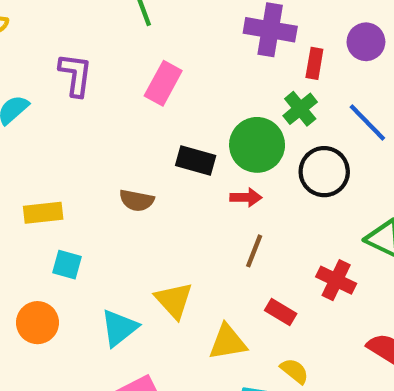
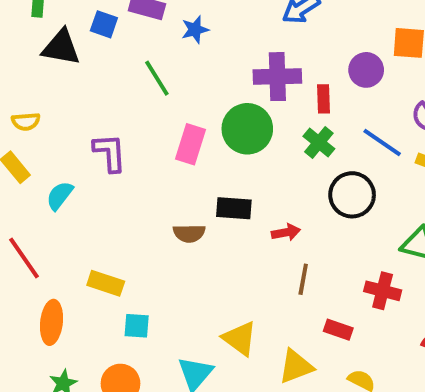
green circle: (257, 145) -> (247, 129), moved
brown semicircle: (137, 200) -> (189, 233), moved
yellow rectangle: (43, 213) -> (106, 283), turned 36

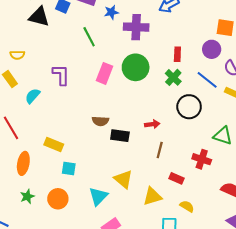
purple circle: (366, 70) -> (212, 49), moved
purple cross: (277, 77) -> (136, 27), moved
black rectangle: (234, 208) -> (120, 136), moved

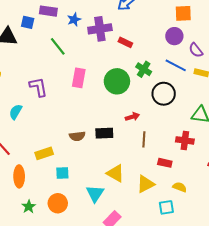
red rectangle: (177, 54) -> (125, 42), moved, turned -56
green circle: (136, 67) -> (117, 81), moved
brown semicircle: (100, 121) -> (77, 136), moved
yellow rectangle: (54, 145) -> (44, 153), turned -30

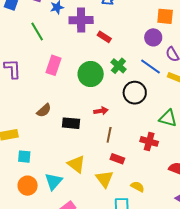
brown semicircle: (77, 136) -> (44, 110), moved, turned -42
red rectangle: (165, 163) -> (117, 159), moved
yellow triangle: (146, 184) -> (104, 179), turned -48
orange circle: (58, 203) -> (28, 186), moved

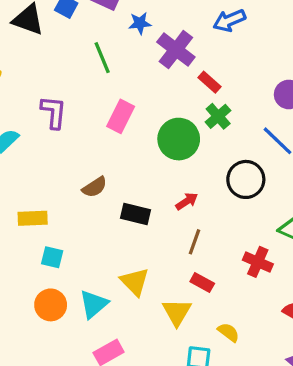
purple cross: (81, 20) -> (176, 50), turned 30
green cross: (118, 66) -> (218, 116), moved
red arrow: (101, 111) -> (187, 201), turned -32

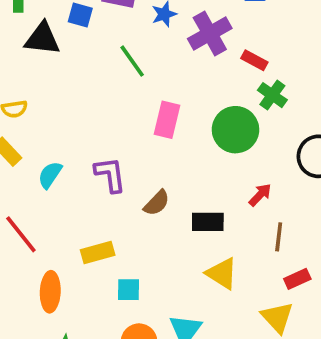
purple cross: (176, 50) -> (210, 34), turned 36
purple L-shape: (54, 112) -> (110, 175), moved
yellow triangle: (135, 282) -> (222, 273), moved
red rectangle: (202, 283) -> (297, 279), turned -40

